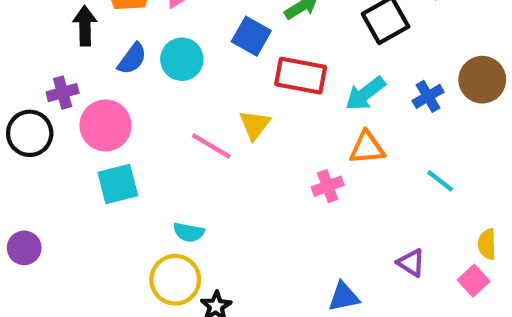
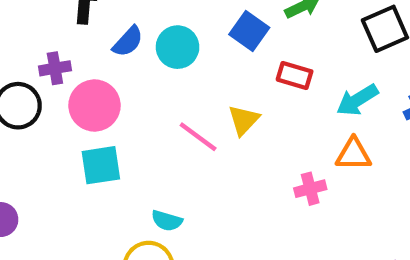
red rectangle: (301, 76) -> (295, 75), size x0.7

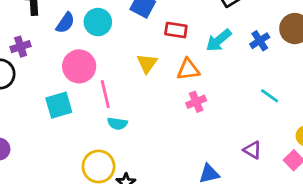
pink circle: (94, 106) -> (79, 66), moved
pink line: (198, 137) -> (105, 94), moved, turned 48
orange triangle: (353, 154) -> (188, 69), moved
cyan semicircle: (167, 221) -> (117, 124), moved

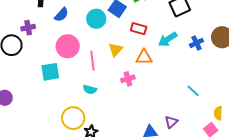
cyan circle: (98, 22) -> (96, 19), moved
pink line: (105, 94) -> (92, 61), moved
cyan line: (270, 96) -> (193, 91), moved
pink cross: (196, 102) -> (128, 79), moved
purple triangle: (252, 150) -> (171, 122), moved, turned 40

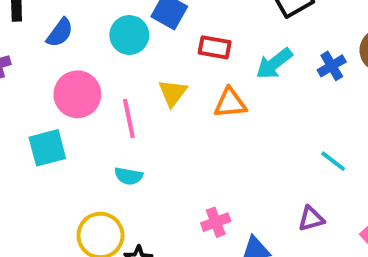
pink cross: (128, 79) -> (216, 222), moved
purple triangle: (171, 122) -> (311, 219), moved, turned 32

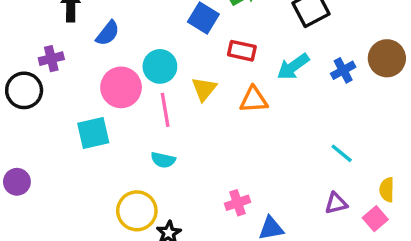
cyan circle: (129, 35) -> (160, 66), moved
purple triangle: (311, 219) -> (336, 203), moved

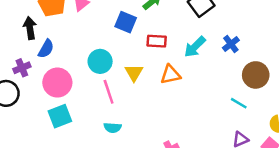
blue semicircle: (108, 33) -> (46, 49), moved
brown circle: (387, 58) -> (256, 75), moved
pink circle: (121, 87) -> (57, 83), moved

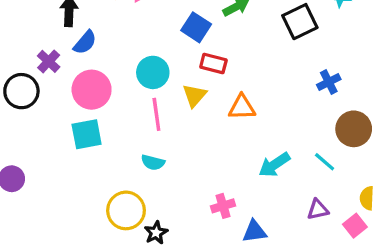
red rectangle: (157, 41) -> (213, 64), moved
cyan arrow: (195, 47) -> (274, 165), moved
purple cross: (22, 68) -> (49, 61), turned -35

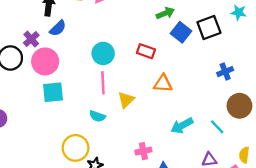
blue square: (196, 27) -> (181, 32), moved
pink circle: (92, 90) -> (45, 61), moved
yellow triangle: (194, 95) -> (126, 100), moved

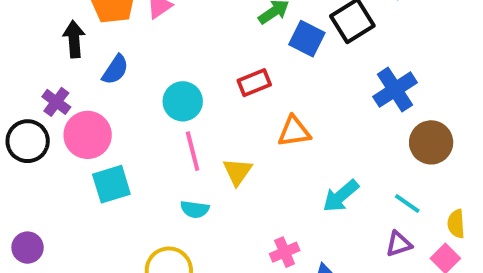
blue semicircle: (58, 28) -> (115, 70), moved
red rectangle: (146, 51) -> (254, 83), turned -30
blue cross: (225, 72) -> (395, 90), size x1.5
cyan line: (217, 127) -> (407, 203), moved

